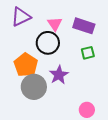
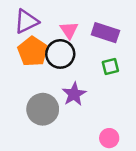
orange pentagon: (26, 65) -> (33, 51), moved

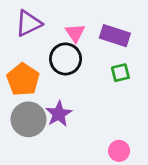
orange pentagon: (33, 51) -> (23, 80), moved
purple star: (74, 94) -> (59, 114), moved
gray circle: (43, 109) -> (29, 119), moved

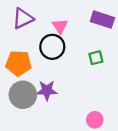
purple rectangle: (115, 36) -> (102, 20), moved
orange pentagon: (23, 80) -> (18, 63), turned -30
purple star: (59, 114) -> (47, 90), turned 30

